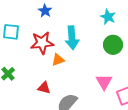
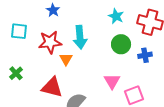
orange triangle: (58, 60) -> (66, 59), turned -40
red triangle: (44, 88) -> (52, 87), size x1.6

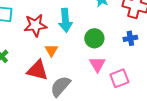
green circle: (121, 44) -> (94, 38), moved
orange triangle: (66, 59) -> (51, 50), moved

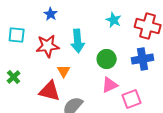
blue cross: (130, 38) -> (143, 59), size x1.5
pink triangle: (97, 64) -> (110, 85), turned 36

